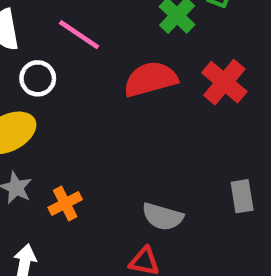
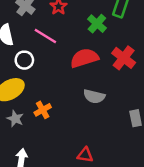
orange cross: (65, 203) -> (43, 110), moved
gray semicircle: (163, 217) -> (94, 96), moved

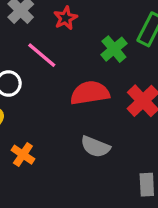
orange cross: (43, 110) -> (23, 155), turned -35

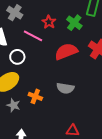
red star: (65, 18) -> (49, 22), moved
gray semicircle: (95, 147) -> (65, 88), moved

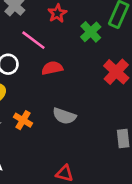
red star: (49, 22) -> (57, 13), moved
red semicircle: (66, 51) -> (52, 68), moved, size x0.7

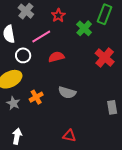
pink line: (33, 40) -> (41, 36), turned -66
orange cross: (23, 120) -> (36, 97), turned 32

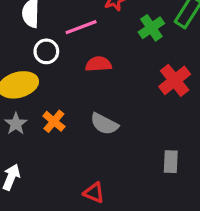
orange cross: (36, 97) -> (54, 121), turned -32

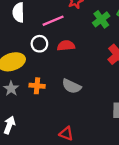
white circle: (46, 51) -> (39, 44), moved
orange cross: (54, 121) -> (37, 86), turned -32

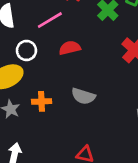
white circle: (39, 44) -> (26, 50), moved

